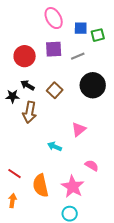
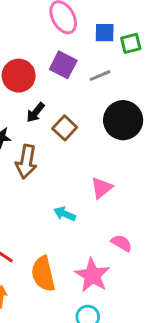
purple square: (54, 49) -> (63, 65), turned 30
black arrow: (28, 85) -> (36, 112), moved, turned -80

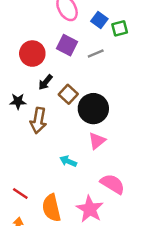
blue square: (105, 33) -> (99, 20), turned 35
black circle: (123, 120) -> (93, 109), moved
pink semicircle: (122, 243) -> (112, 184), size x1.5

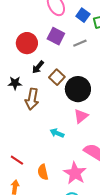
orange semicircle: (51, 208) -> (43, 172), size x0.7

